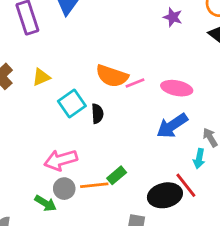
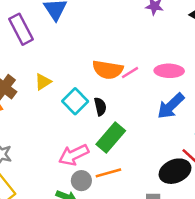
green rectangle: (117, 175) -> (111, 137), moved, size x1.6

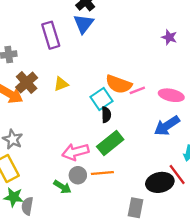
cyan square: (75, 101) -> (102, 99), moved

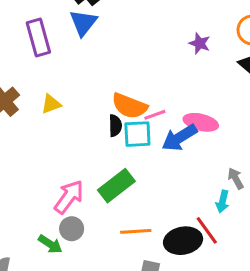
cyan square: (102, 99) -> (137, 134), moved, turned 30
black semicircle: (106, 115) -> (115, 126), moved
blue arrow: (167, 126) -> (179, 138), moved
pink arrow: (75, 152) -> (69, 197), turned 140
orange line: (102, 173) -> (136, 231), moved

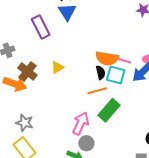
pink line: (155, 115) -> (124, 61), turned 48
cyan square: (137, 134) -> (116, 75), turned 30
orange line: (136, 231) -> (97, 91), moved

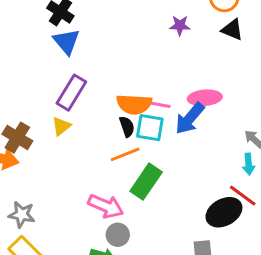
purple rectangle: (41, 27) -> (71, 93), moved, turned 65
pink arrow: (81, 123) -> (106, 206), turned 95

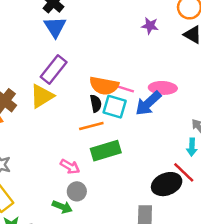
yellow triangle: (61, 126) -> (42, 96), size x1.5
green rectangle: (146, 182) -> (106, 151), turned 32
pink arrow: (106, 206) -> (70, 167), size x0.7

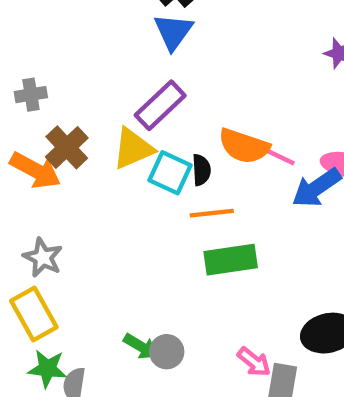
black semicircle: (96, 103) -> (201, 170), moved
cyan square: (115, 107) -> (170, 173), moved
pink arrow: (70, 167) -> (254, 362), moved
gray circle: (77, 191) -> (167, 352), moved

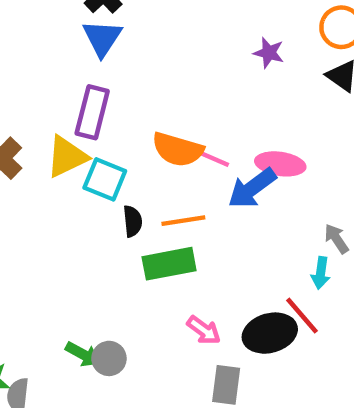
purple rectangle: (160, 105) -> (92, 112), turned -30
black semicircle: (201, 170) -> (133, 221), moved
orange line: (212, 213) -> (183, 221), moved
pink arrow: (254, 362) -> (204, 330), moved

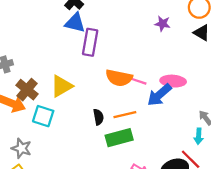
blue triangle: (102, 38) -> (75, 23), turned -45
purple rectangle: (92, 112) -> (90, 42), moved
cyan square: (105, 179) -> (43, 116), moved

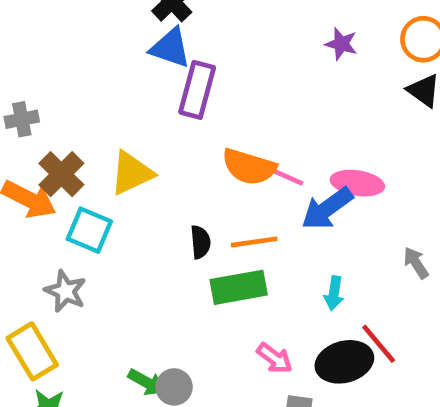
purple star: (162, 24) -> (341, 44), moved
cyan arrow: (199, 136) -> (334, 293), moved
gray star: (21, 148) -> (65, 291), moved

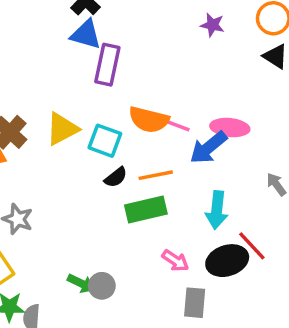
cyan square: (89, 230) -> (105, 141), moved
black semicircle: (200, 242) -> (116, 177), turned 60
cyan arrow: (334, 293) -> (217, 210), size x1.5

